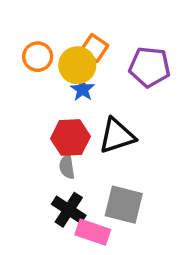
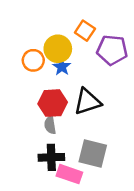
orange square: (94, 48) -> (85, 31), moved
orange circle: (38, 57) -> (33, 60), moved
black cross: (69, 210) -> (51, 157), turned -35

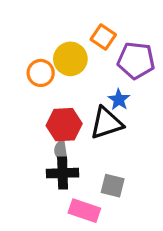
blue star: (62, 67) -> (119, 100), moved
gray square: (93, 153) -> (113, 186), size x0.7
black cross: (51, 157) -> (63, 173), moved

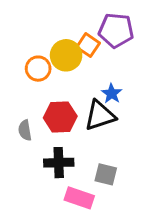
orange square: (103, 37) -> (88, 45), moved
purple pentagon: (136, 60) -> (116, 30), moved
gray semicircle: (61, 151) -> (25, 130), moved

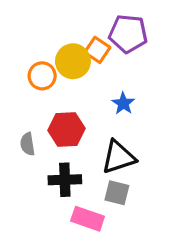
black triangle: (100, 116) -> (118, 157), moved

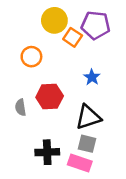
yellow circle: (73, 61) -> (54, 20), moved
black cross: (65, 180) -> (47, 152), moved
pink rectangle: (88, 219) -> (80, 163), moved

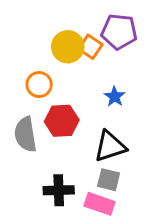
yellow circle: (54, 20) -> (68, 47), moved
orange circle: (31, 57) -> (39, 85), moved
gray semicircle: (21, 107) -> (25, 134), size x1.6

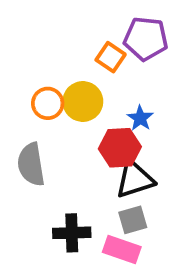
yellow circle: (68, 47) -> (83, 102), moved
red hexagon: (62, 121) -> (120, 148), moved
gray square: (109, 180) -> (133, 220), turned -30

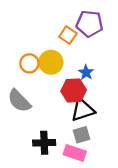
gray semicircle: (31, 164) -> (19, 101), turned -35

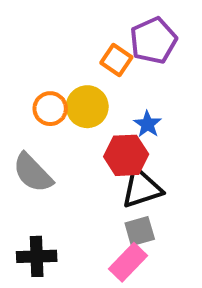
purple pentagon: (89, 24) -> (153, 41), turned -30
black cross: (44, 143) -> (37, 256), moved
pink rectangle: (75, 153) -> (128, 262), turned -65

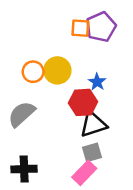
orange square: (116, 60) -> (80, 28), moved, turned -30
gray semicircle: (33, 173) -> (22, 114), turned 92

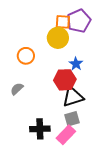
yellow circle: (57, 70) -> (58, 38), moved
gray semicircle: (22, 114) -> (17, 89), size x0.6
black cross: (24, 169) -> (40, 129), moved

